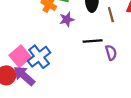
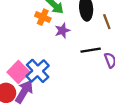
purple arrow: (24, 76) -> (24, 92), turned 85

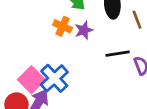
orange cross: (43, 17) -> (63, 26), moved

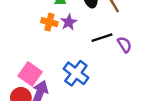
blue cross: (54, 78) -> (76, 73), moved

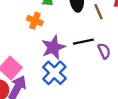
purple star: (69, 22) -> (53, 47), moved, size x1.5

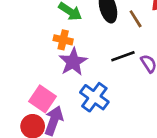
purple star: (53, 47) -> (73, 62), moved

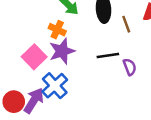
blue cross: (94, 97) -> (55, 86), moved
pink square: (43, 99) -> (34, 57), moved

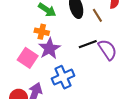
purple semicircle: (130, 67) -> (108, 50), size x1.5
blue cross: (55, 86) -> (63, 77), moved, turned 30

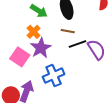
brown line: (97, 15) -> (68, 31), moved, turned -48
orange cross: (42, 32) -> (34, 32), turned 32

